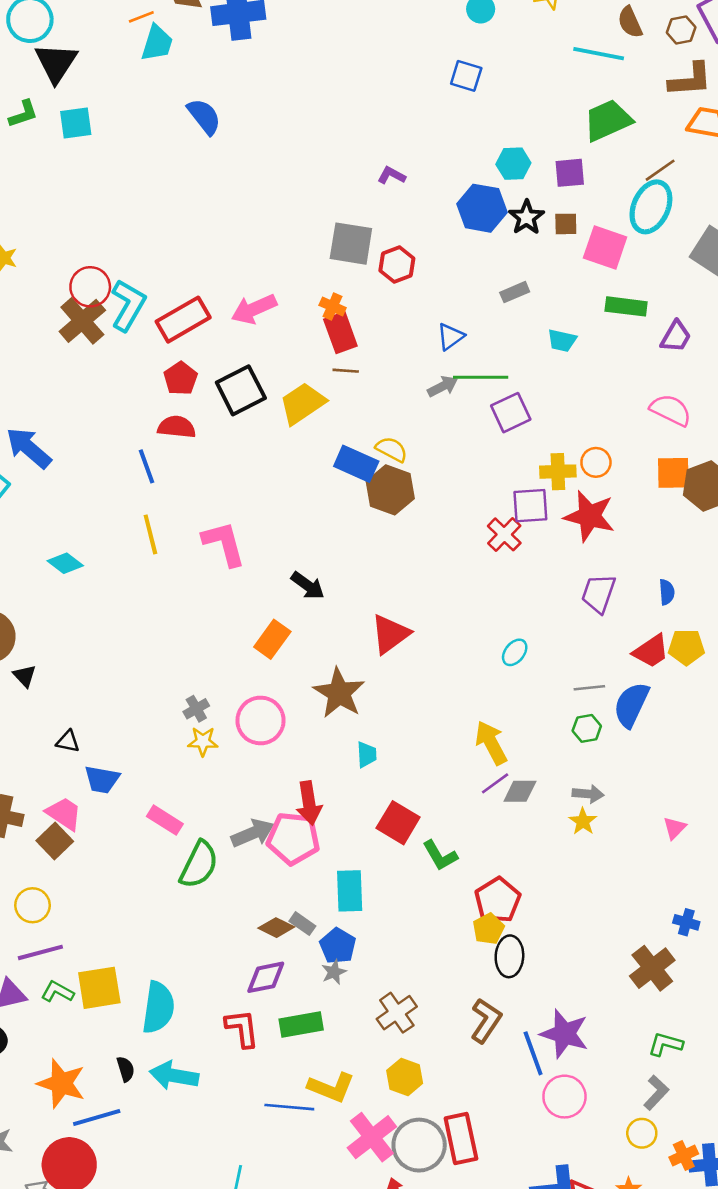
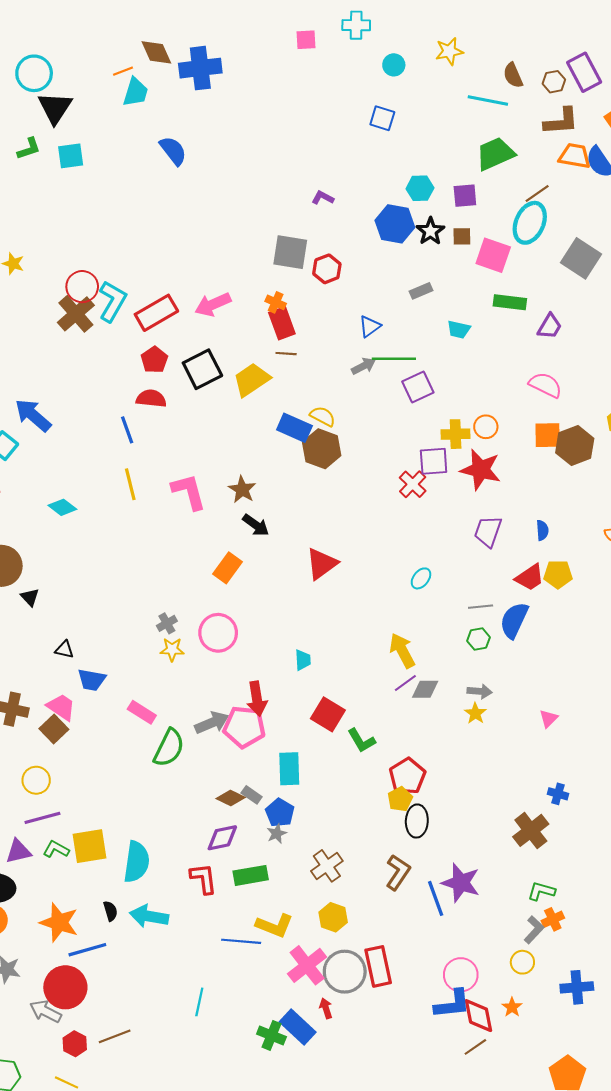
brown star: (339, 693) -> (242, 490), moved, size x0.7
pink circle: (564, 1097) -> (461, 975), moved
orange cross: (684, 1156) -> (553, 919), moved

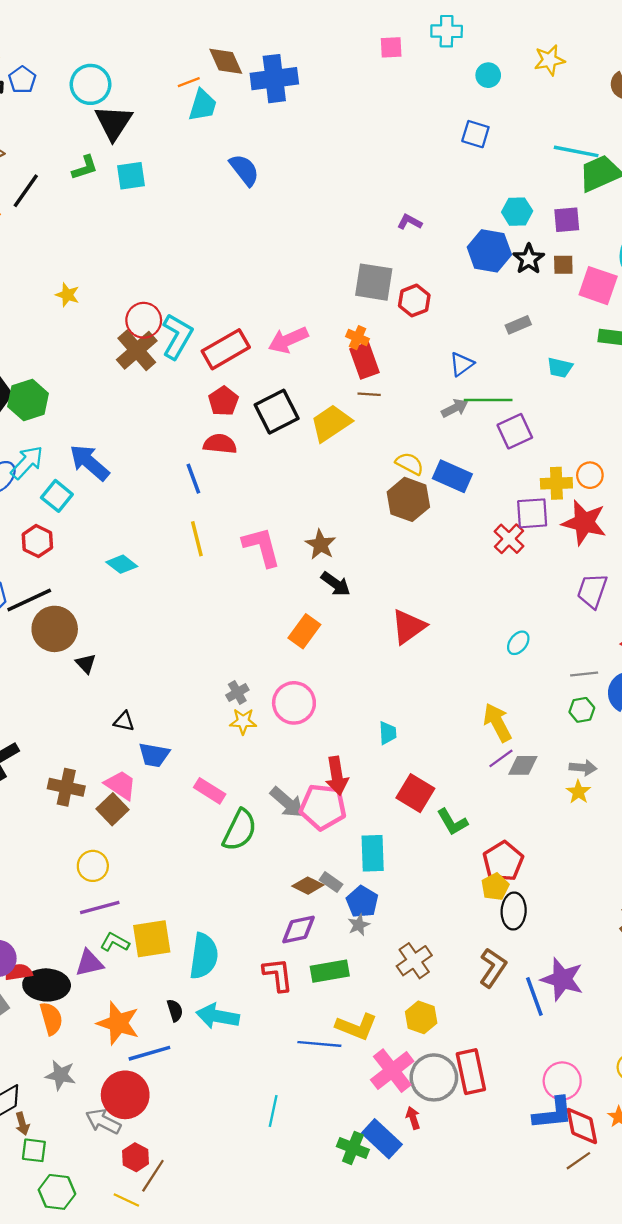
cyan line: (488, 100) -> (576, 151), moved
blue rectangle: (294, 428) -> (452, 476), moved
gray arrow: (212, 723) -> (287, 802), turned 64
purple triangle: (18, 851) -> (89, 963), moved
brown line: (115, 1036) -> (153, 1176), moved, turned -36

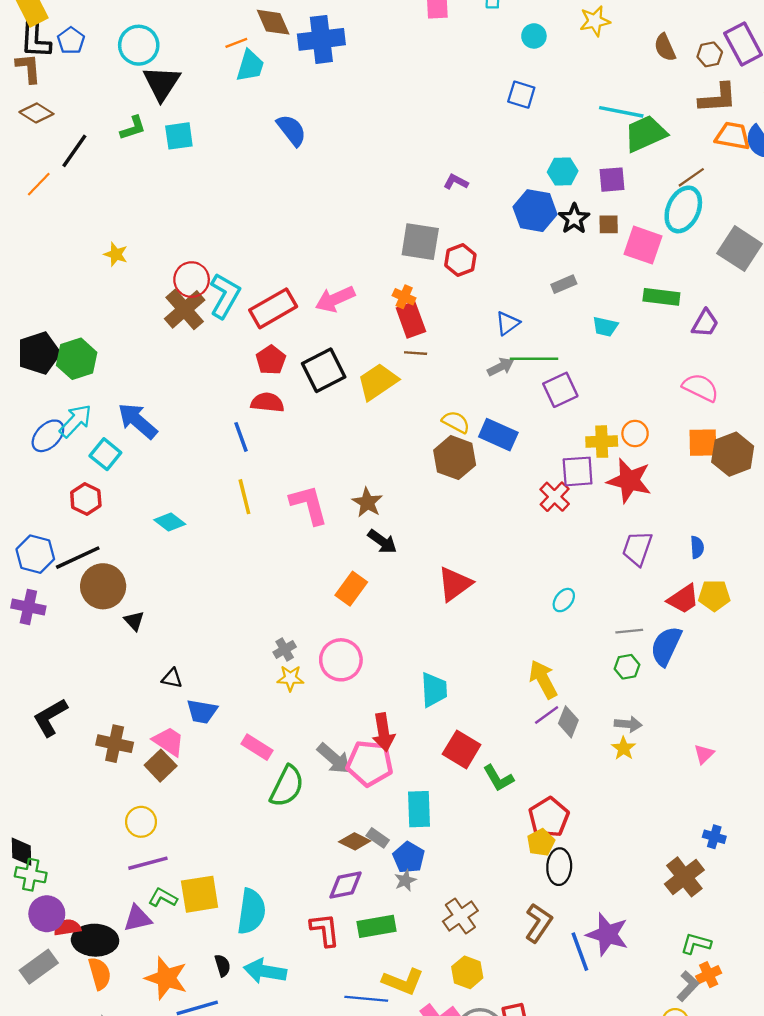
cyan trapezoid: (388, 733) -> (434, 690), size x1.5
gray diamond: (523, 765) -> (568, 722), turned -68

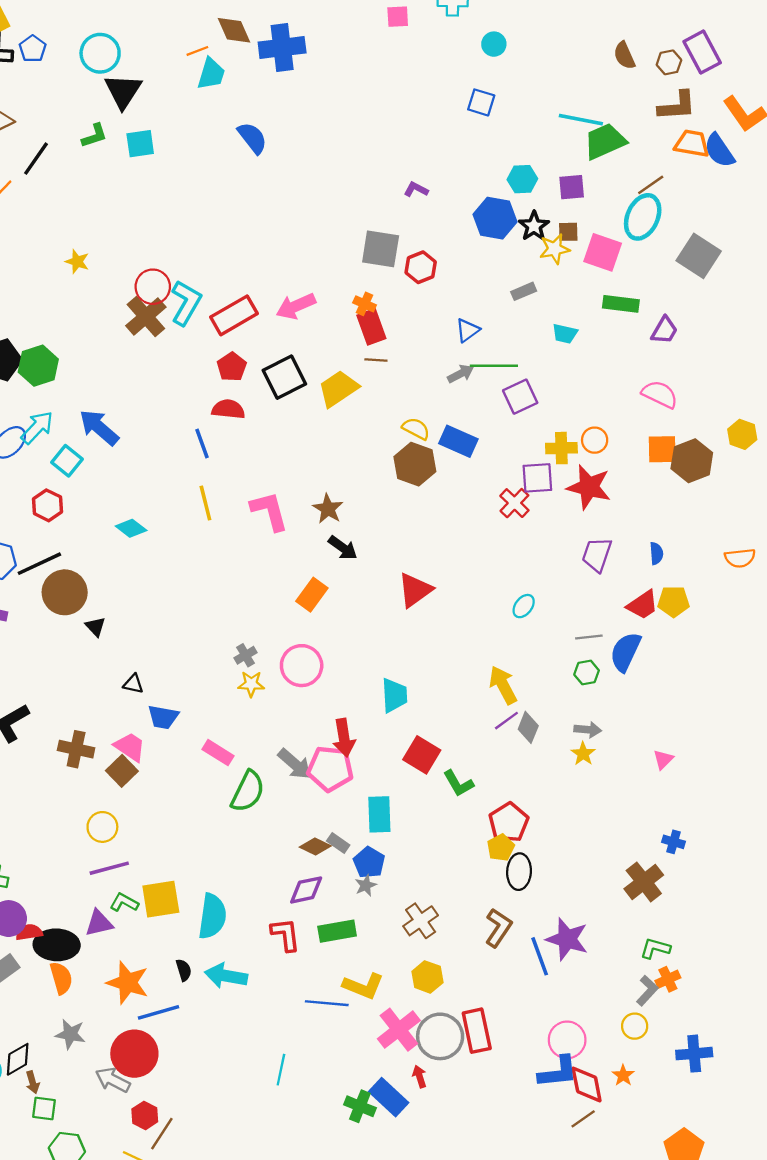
yellow star: (595, 21) -> (555, 249), moved

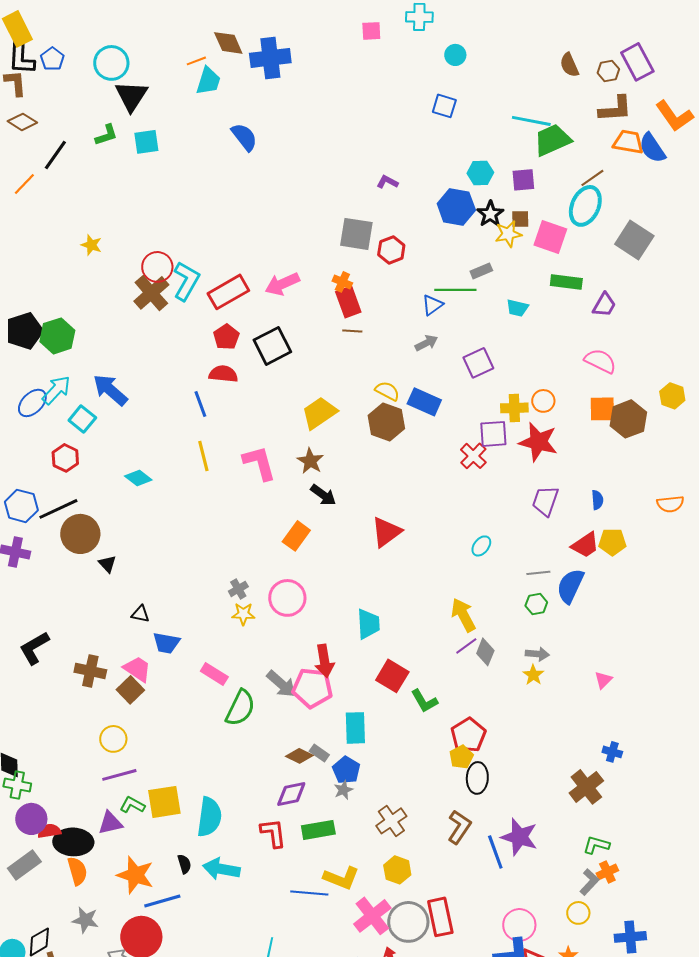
green line: (494, 366) -> (455, 290), moved
yellow trapezoid: (338, 389) -> (319, 413), moved

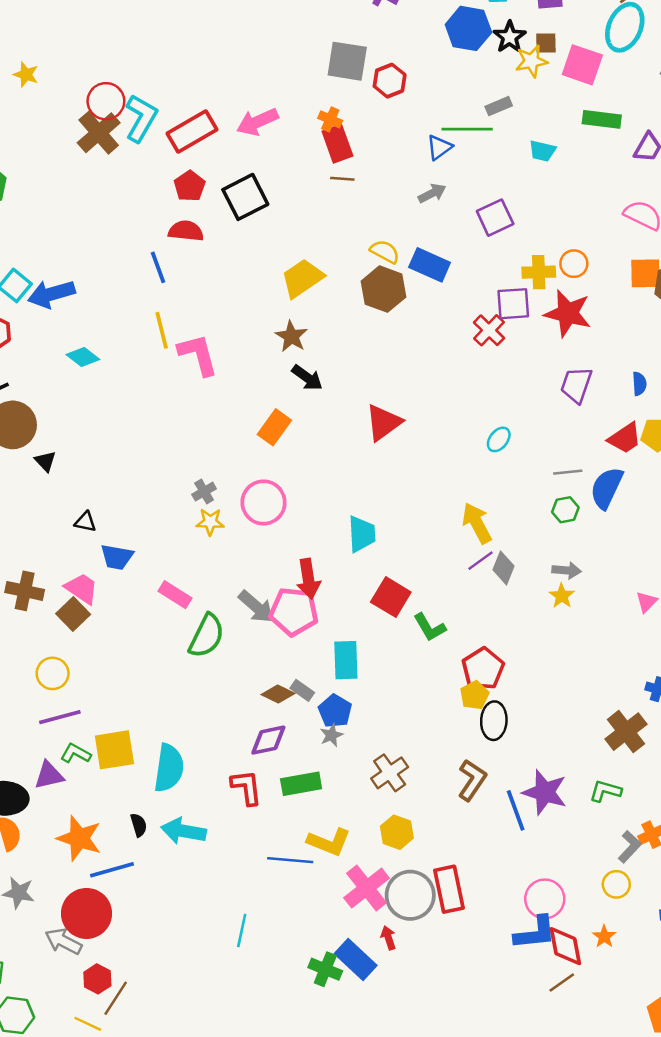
blue arrow: (110, 390) -> (51, 294), moved, turned -57
pink L-shape: (259, 463) -> (198, 355), moved
green L-shape: (596, 845) -> (605, 791), moved

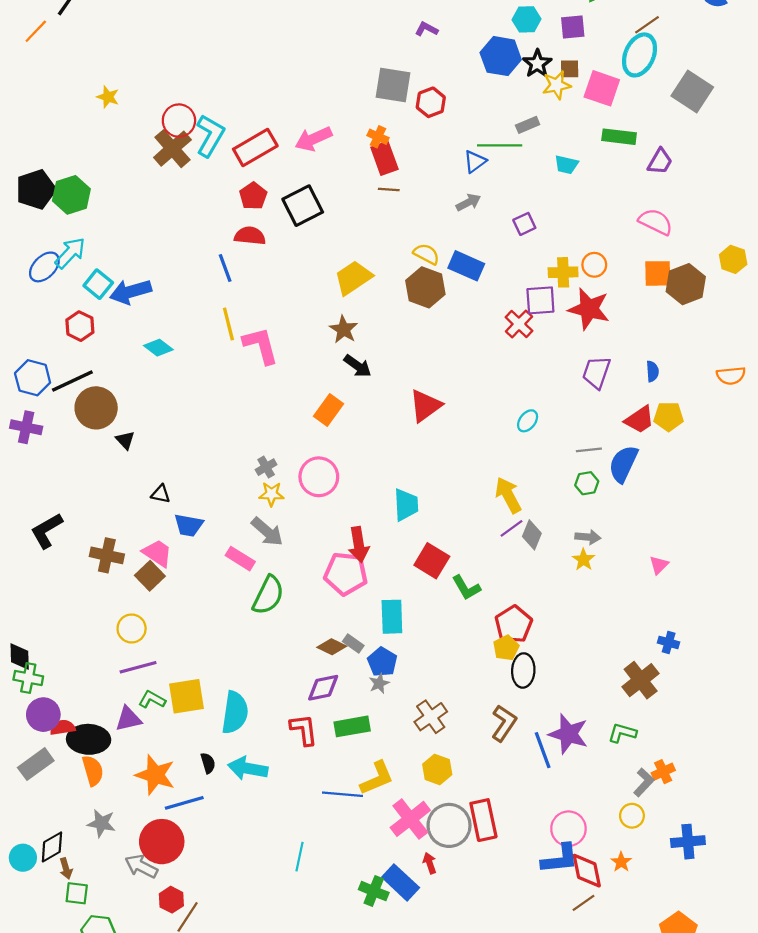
purple square: (495, 218) -> (524, 224), size x0.7
gray arrow: (256, 607) -> (267, 532), moved
yellow L-shape: (329, 842) -> (377, 778), turned -45

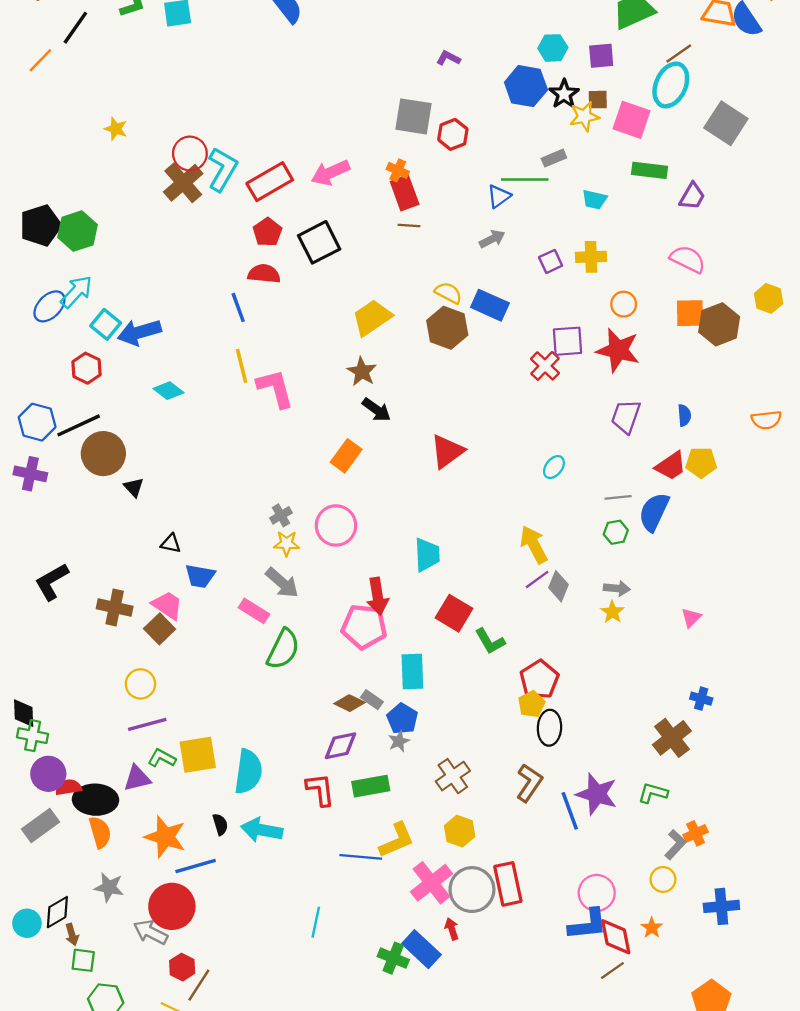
yellow cross: (563, 272) -> (591, 257), moved

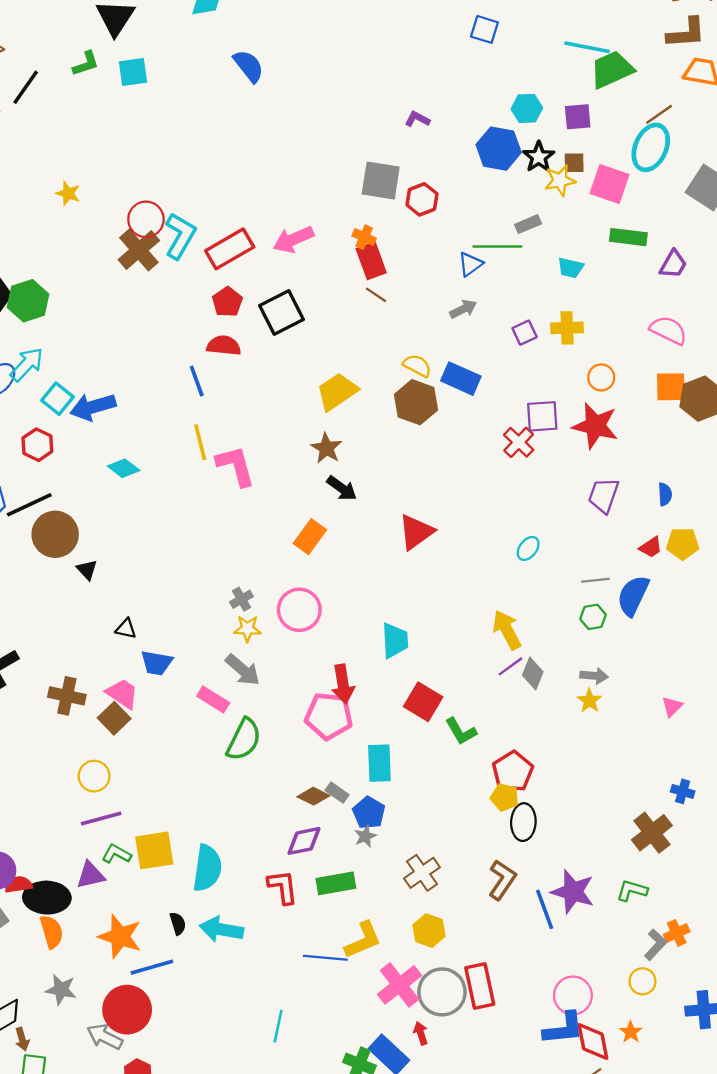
brown line: (409, 225) -> (376, 295), turned 30
red trapezoid: (671, 466) -> (651, 547), size x0.7
yellow pentagon: (532, 704) -> (505, 797), turned -30

